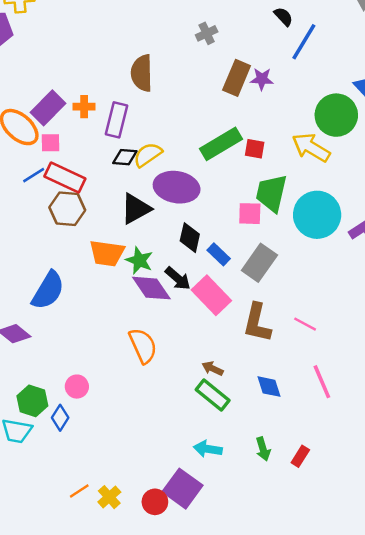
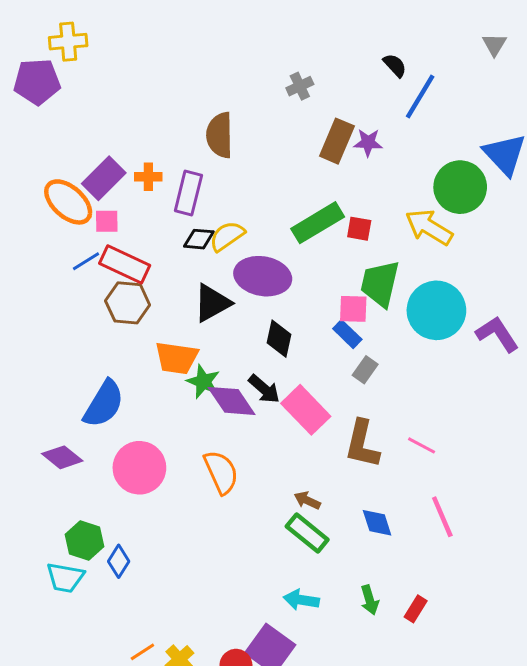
blue rectangle: (219, 254) -> (347, 334), moved
green star: (139, 260) -> (203, 382), moved
gray rectangle: (259, 263) -> (365, 370), size x0.6
pink circle: (77, 387) -> (139, 468), moved, size x1.8

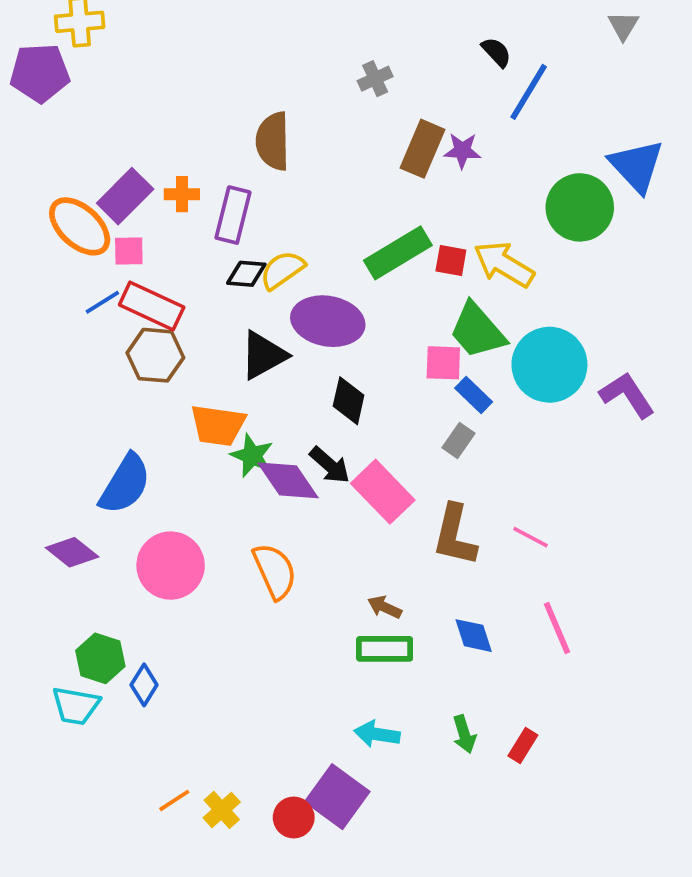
yellow arrow: (429, 227) -> (504, 264), moved
green trapezoid: (380, 284) -> (477, 331), turned -54
blue rectangle: (347, 334) -> (474, 395), moved
green rectangle: (307, 533) -> (385, 649), turned -39

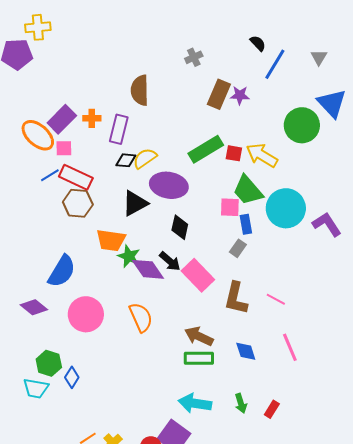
gray triangle: (623, 26) -> (319, 57), moved
blue rectangle: (474, 395) -> (246, 224), turned 36
brown arrow: (385, 607) -> (199, 336), size x1.6
cyan arrow: (377, 734) -> (195, 403), size x1.4

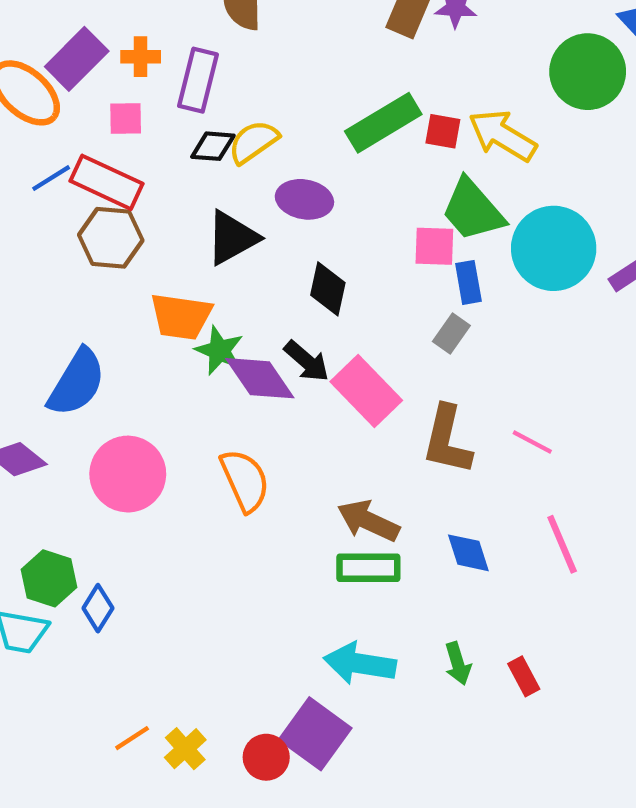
pink square: (64, 148) -> (126, 118), moved
purple ellipse: (169, 185) -> (304, 199), size x0.7
red rectangle: (272, 409) -> (524, 676), turned -60

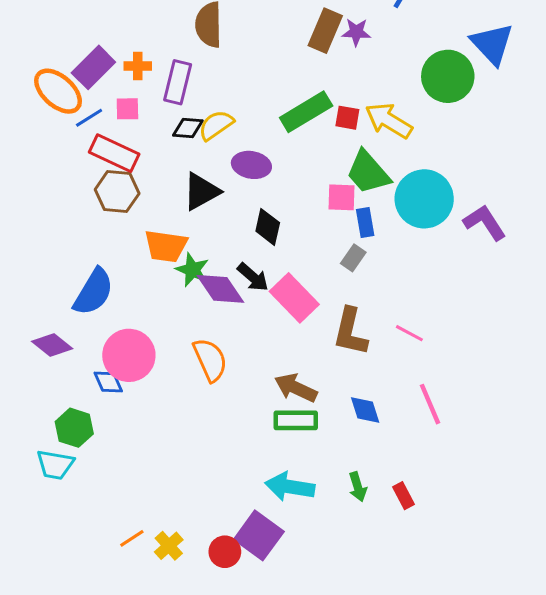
blue line: (51, 178) -> (89, 118), moved
blue diamond: (98, 608) -> (108, 382), moved, turned -56

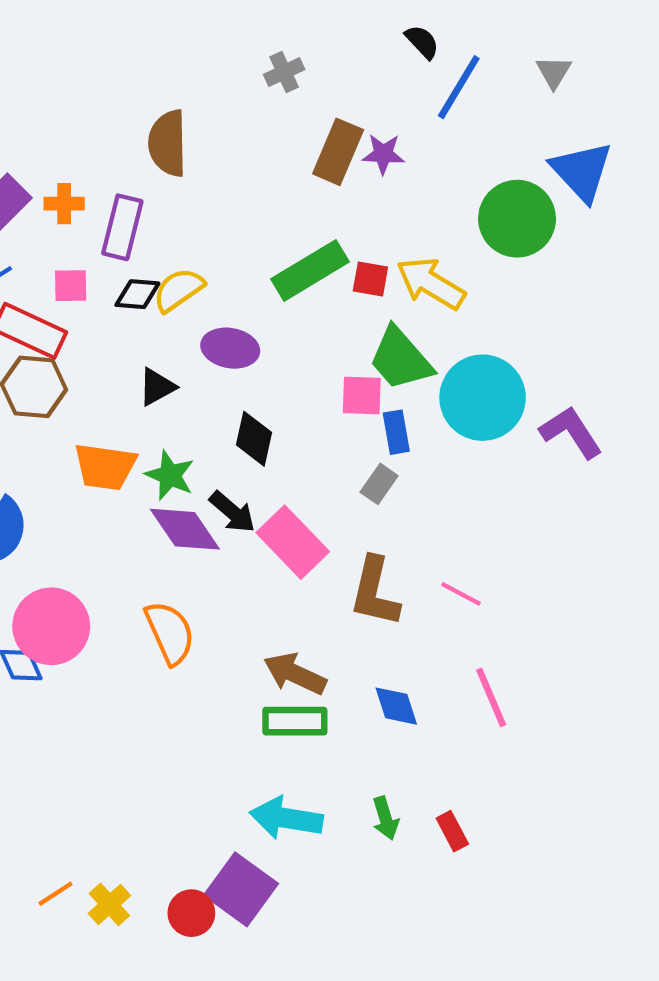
pink square: (127, 109) -> (71, 286), moved
black triangle: (201, 192) -> (157, 387), size x0.7
green star: (192, 270) -> (170, 475), moved

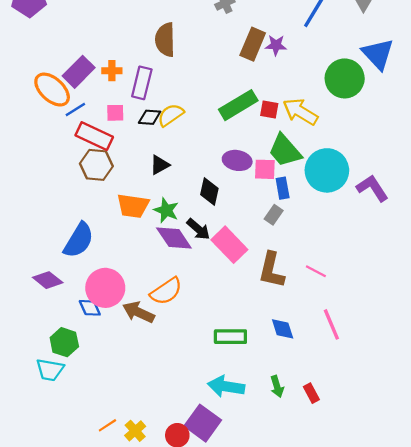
purple ellipse: (230, 348) -> (237, 160), moved
orange semicircle: (170, 633) -> (166, 291), turned 80
brown arrow: (295, 674) -> (139, 312), moved

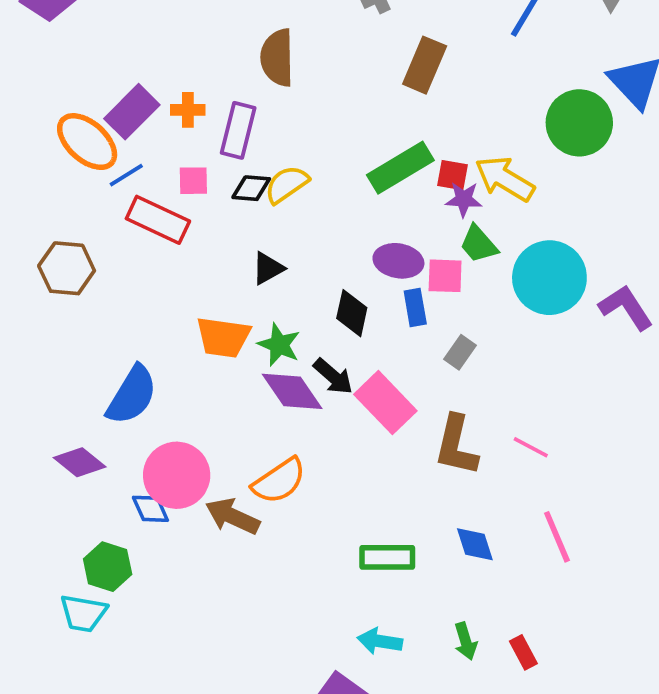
purple star: (276, 45) -> (464, 199), moved
green trapezoid: (285, 150) -> (479, 244), size x0.7
brown hexagon: (96, 165) -> (67, 268), moved
blue rectangle: (283, 188) -> (415, 307), moved
cyan arrow: (226, 386) -> (380, 641), size x0.7

